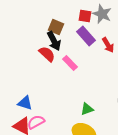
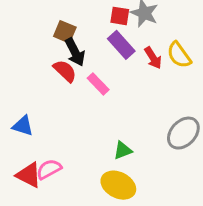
brown square: (56, 27) -> (65, 32), moved
blue triangle: (25, 103) -> (23, 126), moved

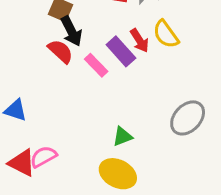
purple rectangle: (121, 45) -> (121, 51), moved
yellow semicircle: (179, 55) -> (166, 34), moved
red arrow: (153, 58) -> (140, 40), moved

